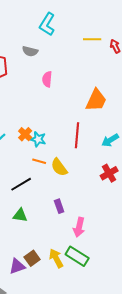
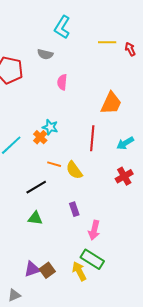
cyan star: (38, 139) -> (50, 127), moved
brown square: (32, 258) -> (47, 270), moved
yellow arrow: (56, 258) -> (79, 271), moved

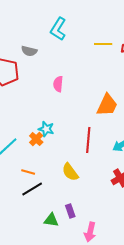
gray semicircle: (45, 54) -> (29, 51), moved
orange line: (54, 164) -> (28, 172), moved
green triangle: (35, 218) -> (51, 220), moved

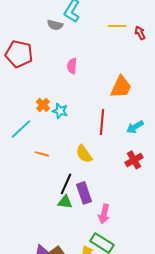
gray semicircle: (29, 51) -> (55, 25), moved
orange cross: (36, 139) -> (43, 105), moved
black line: (32, 189) -> (66, 184), moved, turned -35
purple rectangle: (70, 211) -> (84, 193), size x1.5

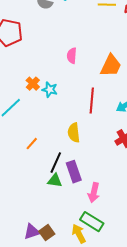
pink semicircle: (72, 66) -> (72, 56), moved
orange line: (42, 154) -> (32, 144), moved, turned -64
yellow semicircle: (84, 154) -> (74, 133), turned 30

